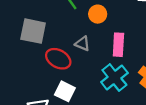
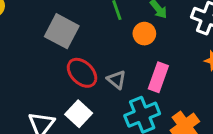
gray triangle: (82, 44) -> (117, 80), moved

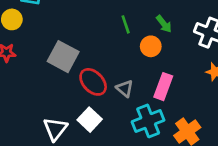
gray square: (62, 31) -> (63, 57), moved

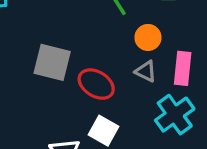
orange circle: (151, 46) -> (148, 37), moved
gray triangle: (125, 88) -> (146, 71), moved

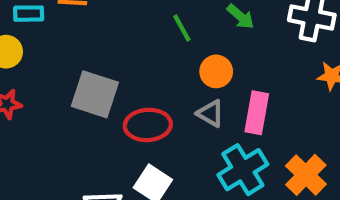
red ellipse: (96, 84) -> (148, 125), turned -39

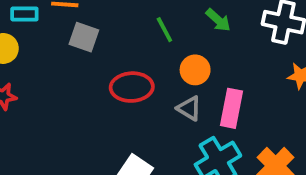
gray square: (95, 94) -> (84, 37), moved, size x0.7
red ellipse: (148, 125) -> (132, 87), moved

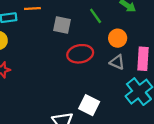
gray square: (84, 37) -> (62, 25), moved

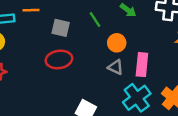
red ellipse: (80, 54) -> (59, 59), moved

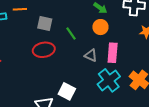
green line: (95, 20) -> (71, 33), moved
orange circle: (117, 43) -> (100, 27), moved

